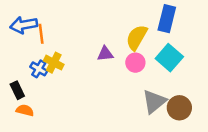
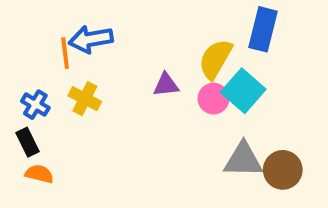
blue arrow: (24, 25) -> (91, 39), moved
cyan square: (169, 58) -> (243, 91), moved
blue cross: (39, 69) -> (35, 105), moved
gray triangle: (154, 102) -> (243, 160), turned 40

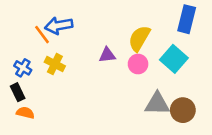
blue rectangle: (263, 29) -> (187, 19), moved
orange line: (65, 53) -> (42, 35), turned -30
cyan square: (243, 91) -> (174, 59), moved

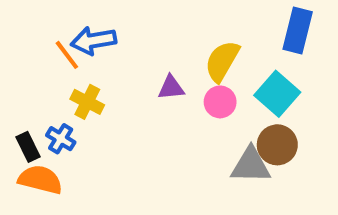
blue cross: (23, 68) -> (61, 139), moved
brown circle: (183, 110) -> (277, 145), moved
orange semicircle: (25, 113) -> (40, 180), size x1.5

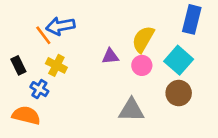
black rectangle: (28, 147) -> (18, 65), moved
gray triangle: (251, 165) -> (131, 110), moved

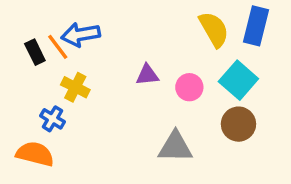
yellow semicircle: (143, 39) -> (214, 29), moved, turned 120
black rectangle: (18, 65) -> (35, 52), moved

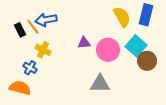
pink circle: (189, 87) -> (108, 50), size x1.5
brown circle: (238, 124) -> (147, 61), moved

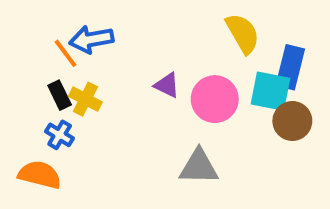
blue rectangle: (146, 15) -> (290, 67), moved
black rectangle: (20, 30) -> (60, 95), moved
purple triangle: (84, 43) -> (167, 85), turned 32
cyan square: (136, 46) -> (270, 91), turned -30

